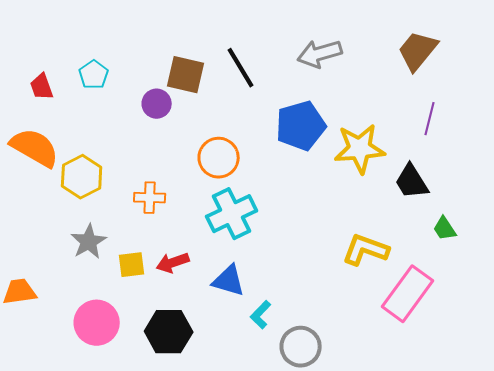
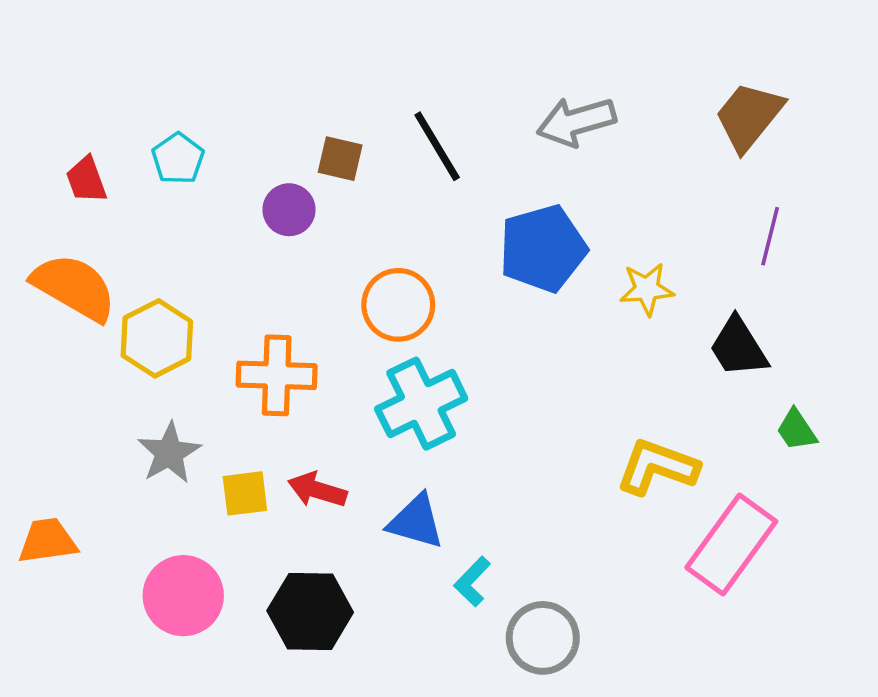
brown square: (186, 75) -> (340, 159), size x0.7
yellow star: (360, 149) -> (647, 289), size x0.6
orange cross: (150, 198) -> (277, 375), size x1.4
red arrow: (173, 263) -> (317, 490), turned 36

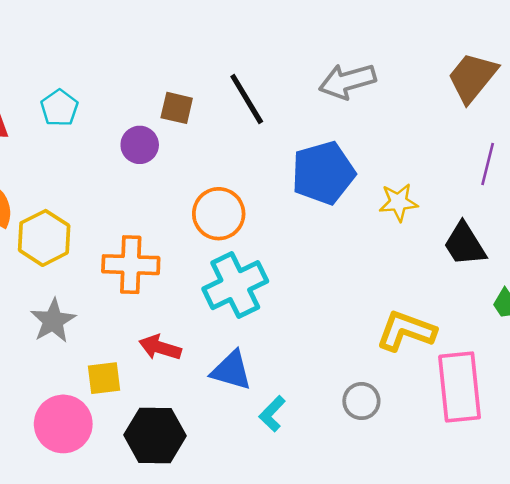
yellow square: (245, 493) -> (104, 378), moved
pink rectangle: (731, 545) -> (460, 387), turned -42
gray circle: (543, 638) -> (361, 401), moved, size x0.7

